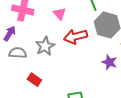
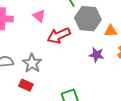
gray star: (45, 46) -> (32, 63), moved

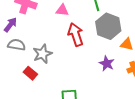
pink triangle: (39, 16) -> (62, 10), turned -48
red arrow: (59, 36) -> (76, 35), turned 80

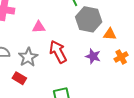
pink triangle: (62, 10) -> (39, 27), moved
red arrow: (76, 35) -> (58, 52), moved

